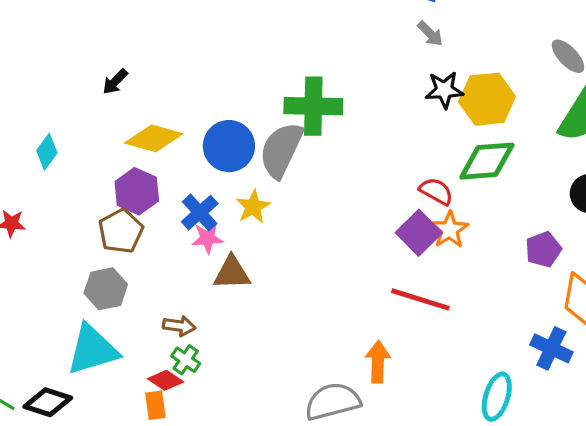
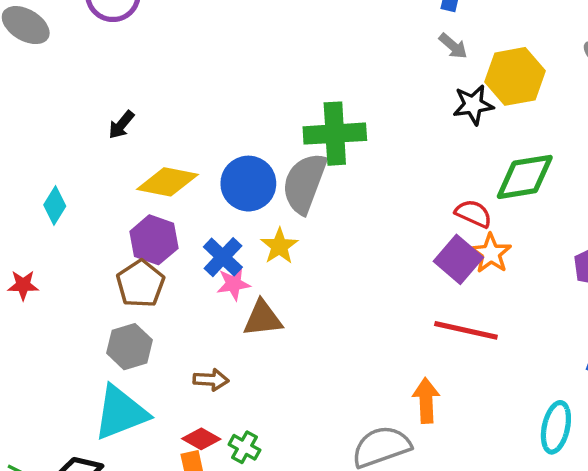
yellow hexagon: (487, 99) -> (515, 76), moved
green cross: (186, 360) -> (244, 447), moved

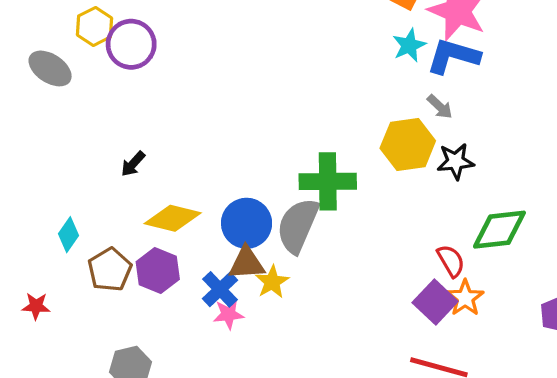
yellow hexagon: (515, 76) -> (408, 145), moved
red semicircle: (473, 214) -> (451, 261), turned 32
brown pentagon: (140, 284) -> (110, 270), moved
brown triangle: (263, 319) -> (247, 263), moved

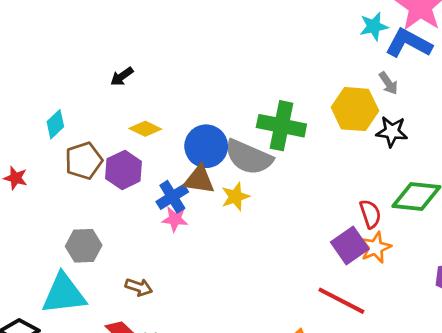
yellow diamond: (173, 218) -> (145, 129), size x0.7
gray semicircle: (298, 225) -> (249, 157), turned -102
yellow star: (272, 282) -> (235, 197), moved

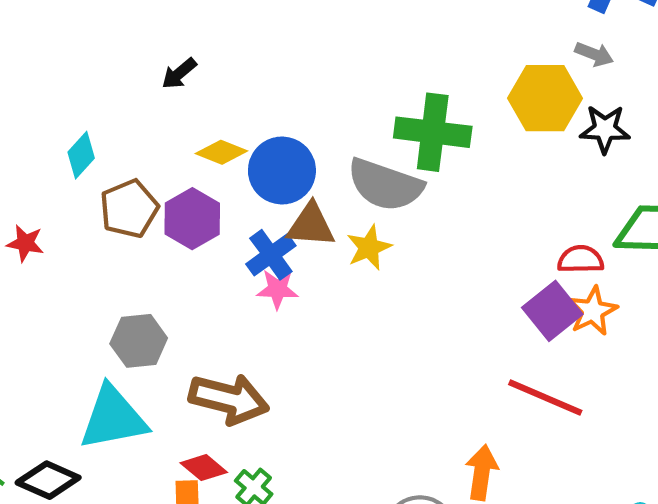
gray arrow: (388, 83) -> (594, 54), turned -30
blue circle: (206, 146) -> (282, 171), moved
red semicircle: (370, 214) -> (581, 259), turned -68
brown arrow: (139, 287) -> (229, 399), size x1.8

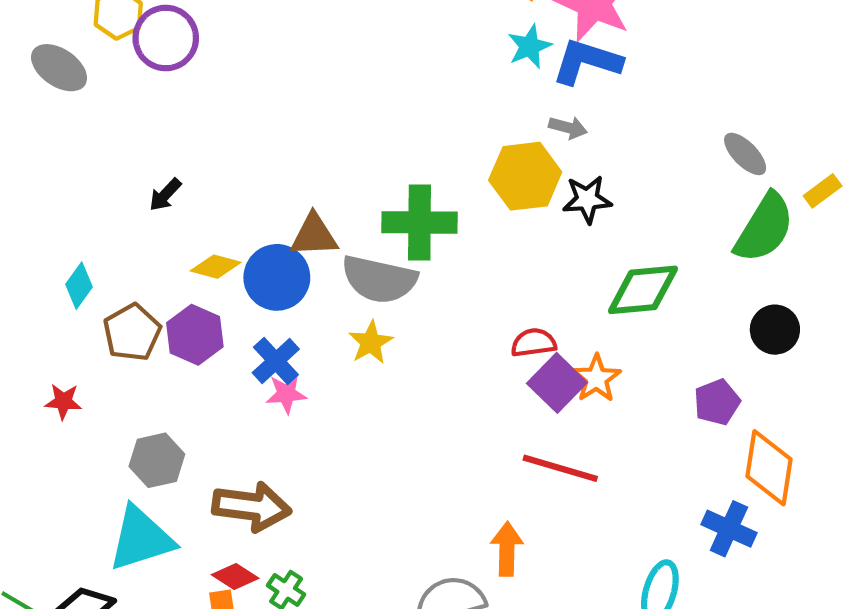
brown triangle: (311, 225) -> (314, 235), moved
red star: (25, 243) -> (63, 401), moved
red semicircle: (581, 259) -> (534, 343), moved

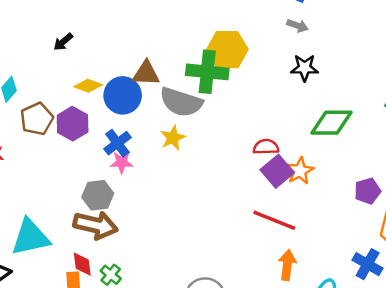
yellow hexagon: (525, 176) -> (227, 50), moved
gray hexagon: (157, 460) -> (98, 195), moved
orange arrow: (507, 549) -> (287, 265), moved
red diamond: (235, 576) -> (82, 264), turned 45

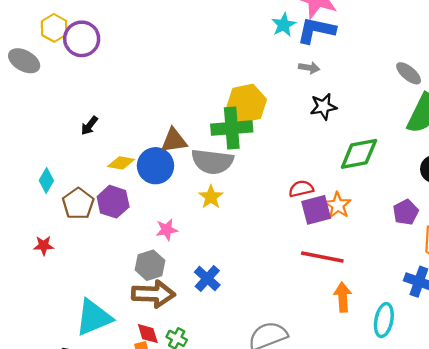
blue cross: (117, 143) -> (207, 278), moved
purple square: (277, 171) -> (316, 210), turned 36

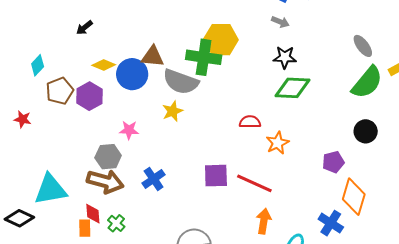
green diamond: (359, 154) -> (293, 88), moved
purple square: (316, 210) -> (216, 176), moved

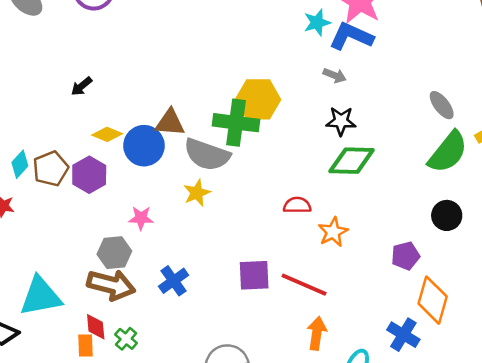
cyan diamond: (38, 65) -> (20, 164), moved

